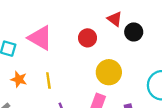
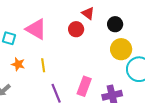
red triangle: (115, 19) -> (88, 13), moved
yellow circle: (109, 72) -> (121, 49), moved

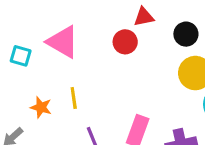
red triangle: (88, 13) -> (144, 17), turned -48
orange star: (18, 64) -> (41, 107), moved

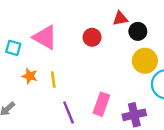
red triangle: (144, 17) -> (120, 18), moved
orange star: (41, 107) -> (30, 76), moved

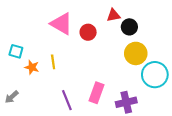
pink triangle: (45, 37) -> (62, 24), moved
cyan square: (13, 48) -> (16, 51), moved
yellow line: (53, 80) -> (53, 62), moved

